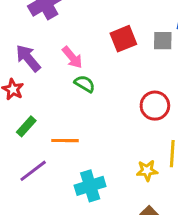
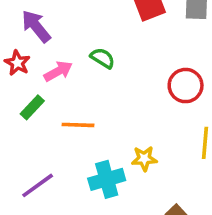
pink arrow: (72, 57) -> (58, 71), moved, turned -80
purple line: (33, 171) -> (38, 185), moved
yellow star: (147, 171) -> (144, 159), moved

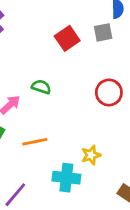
cyan cross: (107, 179) -> (66, 178), turned 36

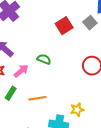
gray square: (103, 32) -> (90, 23), turned -32

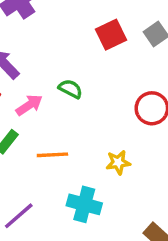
yellow star: (77, 110) -> (118, 162), moved

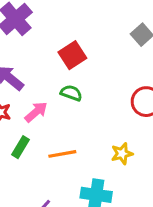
red square: (111, 35) -> (72, 55), moved

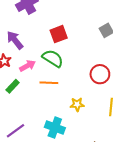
green semicircle: (71, 93) -> (53, 58), size x1.5
orange line: (62, 154) -> (49, 83), moved

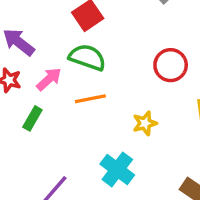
cyan cross: (55, 127) -> (117, 170), turned 30

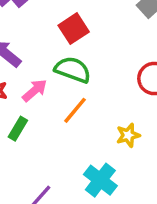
orange line: (90, 99) -> (75, 110), turned -40

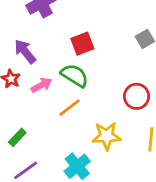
green rectangle: (18, 129) -> (17, 137), moved
yellow star: (128, 135) -> (107, 136), size x1.5

